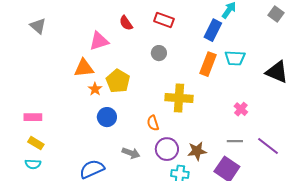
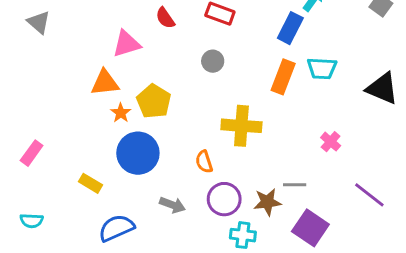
pink rectangle: (33, 117) -> (32, 153), turned -54
blue circle: (107, 117) -> (138, 153), size x1.5
gray line: (235, 141) -> (295, 185), moved
yellow rectangle: (36, 143) -> (91, 183), moved

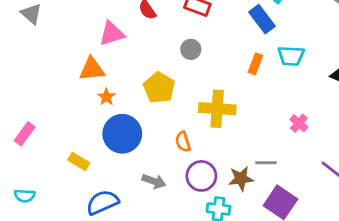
blue rectangle: (290, 28) -> (262, 19), turned -64
orange rectangle: (283, 77) -> (255, 64), size x0.7
yellow pentagon: (154, 101) -> (159, 88), moved

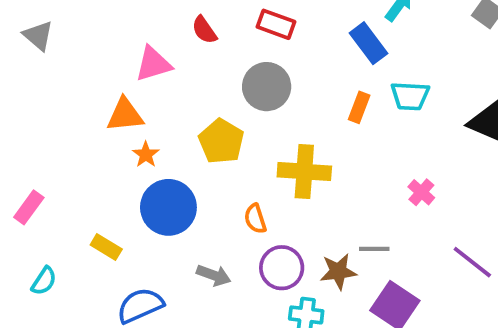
gray circle: (191, 49) -> (267, 87), size x1.6
cyan semicircle: (25, 196) -> (44, 281), moved, turned -60

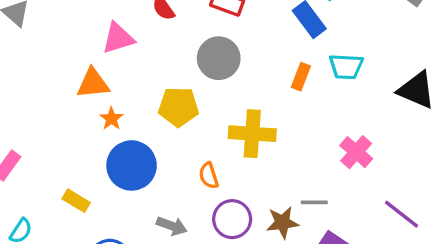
yellow pentagon: (221, 141) -> (178, 107), turned -30
pink cross: (421, 192) -> (356, 152), size x1.4

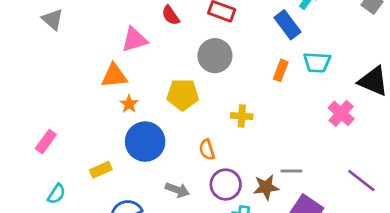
yellow cross: (252, 134) -> (242, 116), size x0.6
pink cross: (356, 152) -> (341, 113), moved
yellow rectangle: (76, 201) -> (101, 170), turned -55

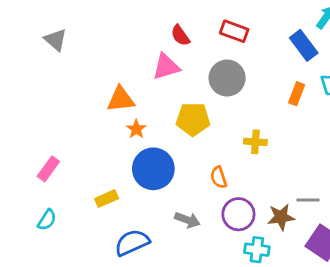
pink triangle: (134, 40) -> (166, 67), moved
cyan semicircle: (57, 194) -> (47, 220), moved

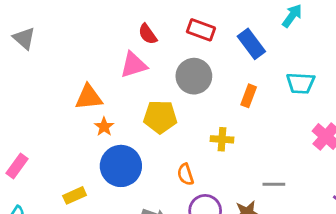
blue rectangle: (304, 45) -> (251, 44), moved
orange rectangle: (297, 94) -> (249, 96), moved
gray line: (308, 200) -> (274, 184), moved

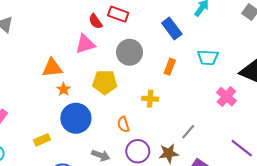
red rectangle: (201, 30) -> (118, 14), moved
gray line: (274, 184) -> (188, 132), turned -49

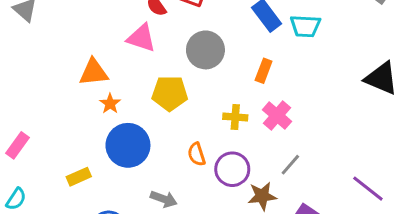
pink triangle: (85, 44) -> (141, 38), turned 35
cyan trapezoid: (208, 57) -> (305, 26), moved
pink cross: (226, 97) -> (277, 116), moved
purple circle: (138, 151) -> (232, 169), moved

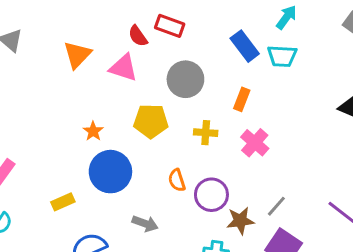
orange triangle: (94, 72) -> (77, 55), moved, turned -40
yellow cross: (235, 117) -> (206, 133), moved
gray line: (290, 165) -> (276, 206), moved

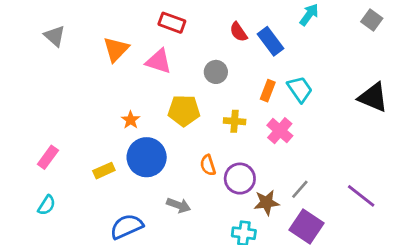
red rectangle: (170, 26) -> (172, 23), moved
red semicircle: (138, 36) -> (239, 32), moved
cyan trapezoid: (282, 56) -> (300, 89), moved, turned -128
gray circle: (185, 79) -> (216, 72), size x0.7
yellow rectangle: (63, 202) -> (104, 171), moved

